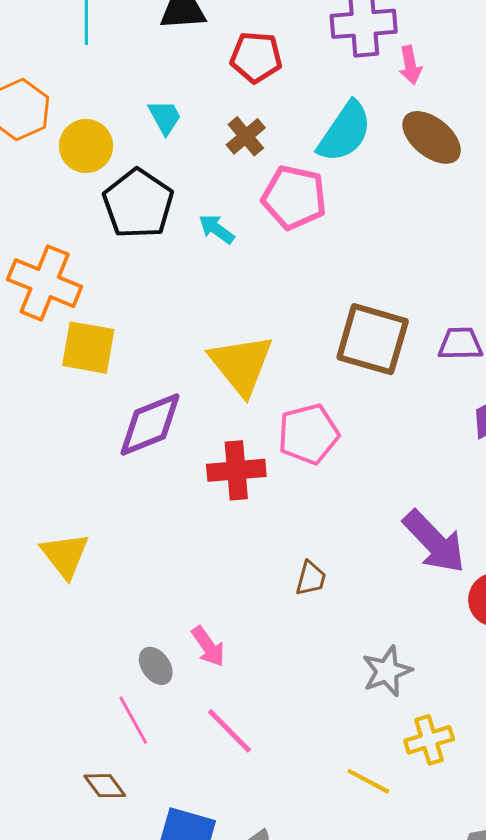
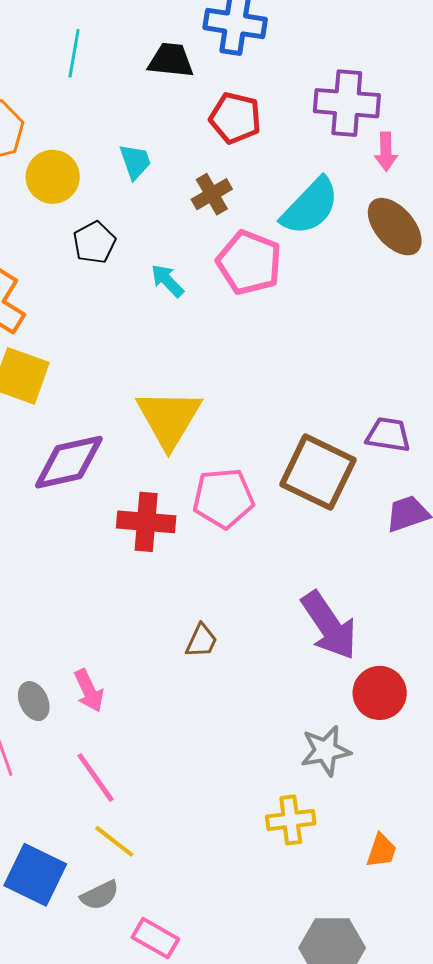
black pentagon: (138, 204) -> (94, 243), size x0.6
brown square: (373, 339) -> (318, 472), moved
gray star: (387, 671) -> (326, 751), moved
yellow line: (368, 781) -> (114, 841), moved

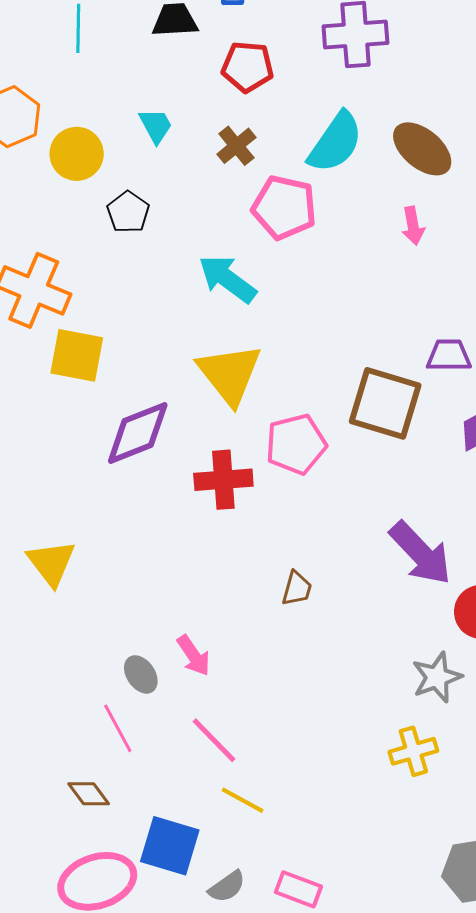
pink arrow: (386, 152) -> (413, 226), moved
cyan arrow: (167, 281) -> (227, 279), moved, size x1.6
gray semicircle: (100, 895) -> (227, 887), moved

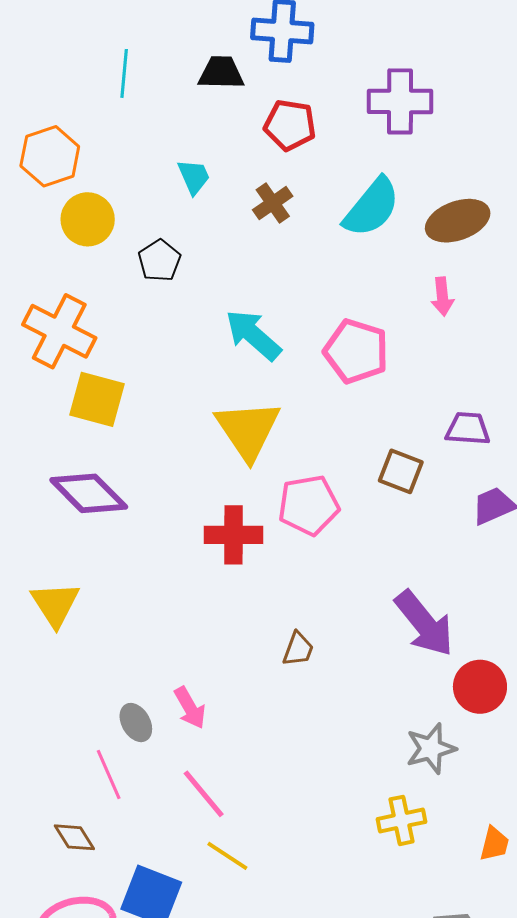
brown ellipse: (422, 149) -> (458, 221), turned -64
yellow circle: (77, 154) -> (88, 219), moved
pink pentagon: (284, 207) -> (356, 351), moved
brown square: (385, 403) -> (401, 471), size x0.6
purple diamond: (138, 433) -> (89, 493), moved, turned 62

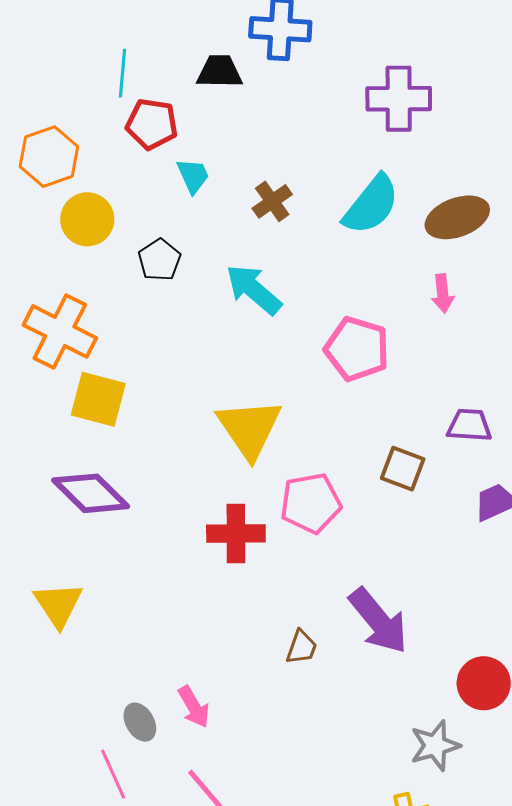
red pentagon: (290, 125) -> (152, 124), moved
cyan arrow: (253, 335) -> (254, 289), moved
purple arrow: (424, 624) -> (378, 621), moved

